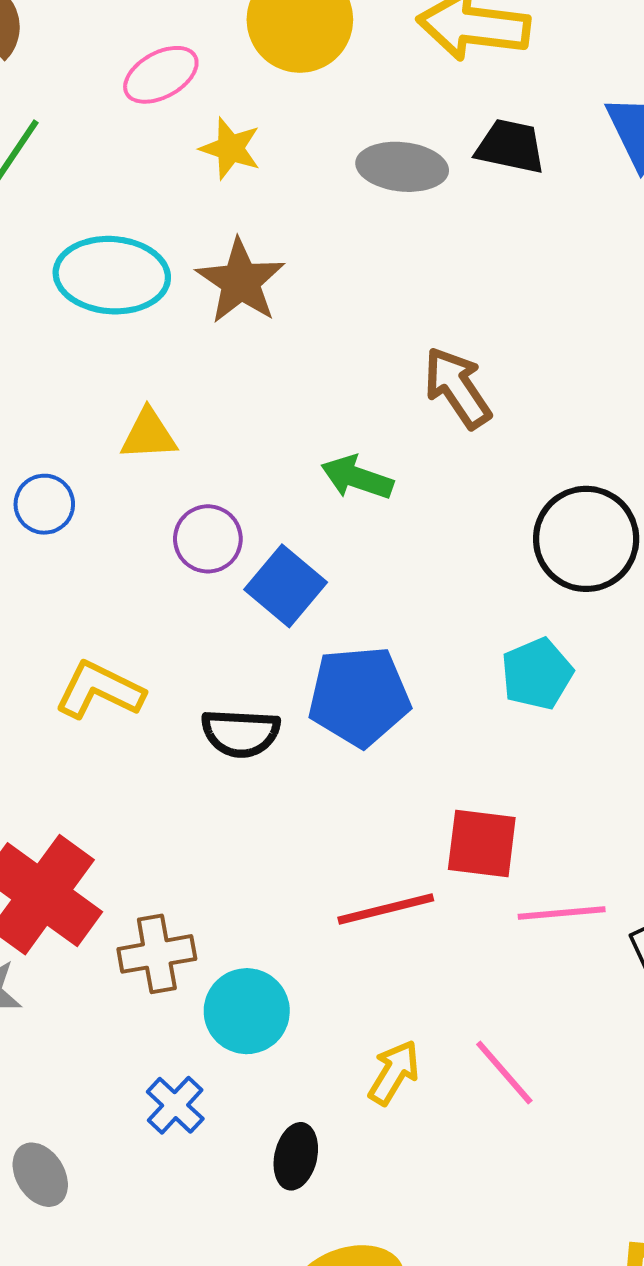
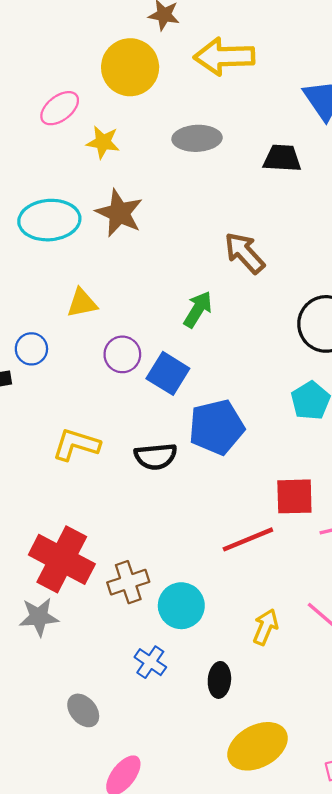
black trapezoid: (510, 146) -> (282, 158), moved
green arrow: (357, 478) -> (198, 309), turned 111

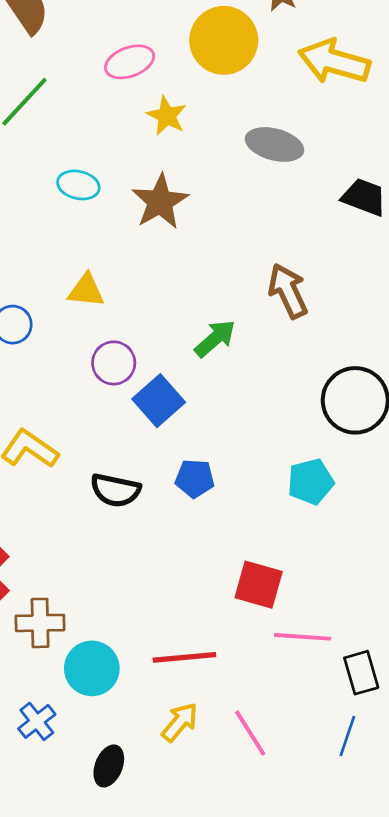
cyan ellipse: (49, 220) -> (78, 185), size x0.6
blue pentagon: (217, 427) -> (195, 478), size x0.6
red line: (248, 539) -> (184, 657), moved

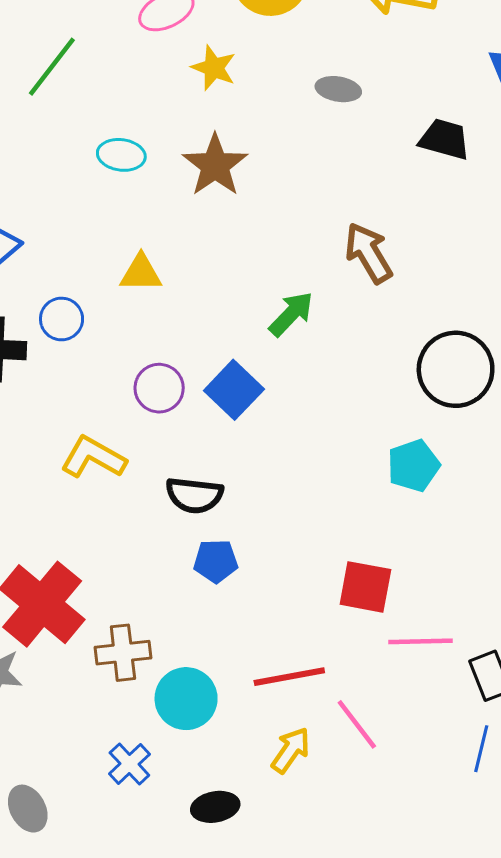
gray ellipse: (275, 144) -> (338, 89), size x0.7
purple circle: (114, 363) -> (159, 388), moved
blue pentagon: (195, 478) -> (216, 561), moved
pink line: (250, 733) -> (357, 724), moved
black ellipse: (109, 766) -> (215, 807), turned 63

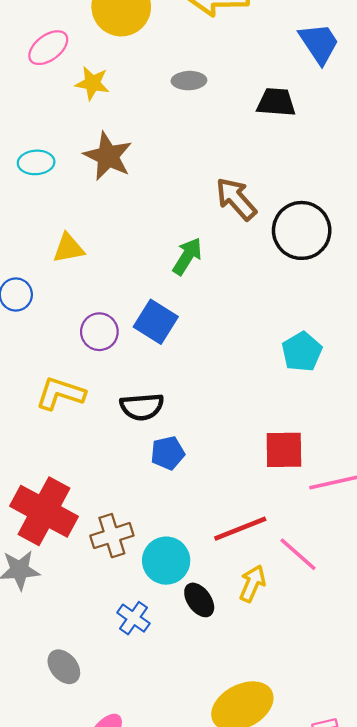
black circle: (456, 369) -> (302, 230), moved
black ellipse: (215, 807) -> (199, 600), moved, turned 76

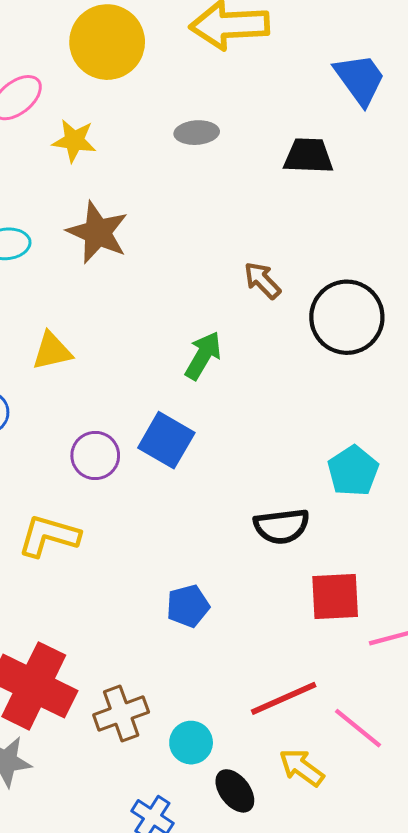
brown arrow: (236, 199) -> (262, 280), size x0.7
black semicircle: (142, 407) -> (282, 526), moved
cyan circle: (166, 561) -> (191, 743), size x0.7
yellow arrow: (252, 584) -> (302, 767), turned -75

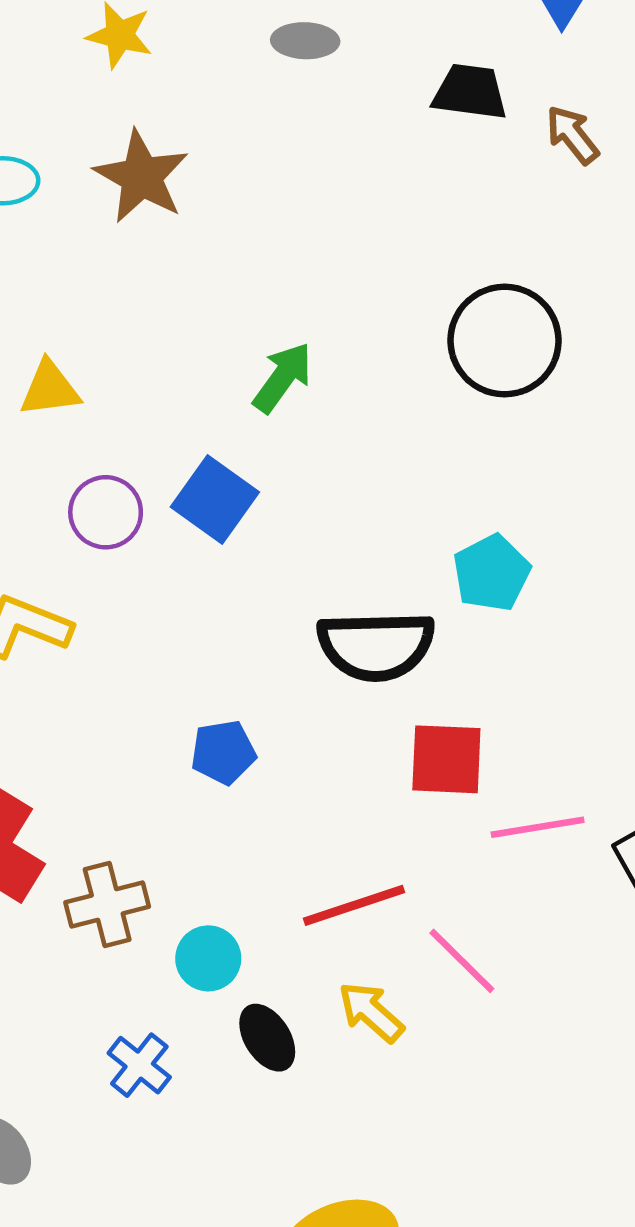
brown arrow: (262, 280) -> (572, 135), moved
yellow triangle: (52, 351) -> (50, 389), moved
black semicircle: (282, 526) -> (376, 646), size x1.4

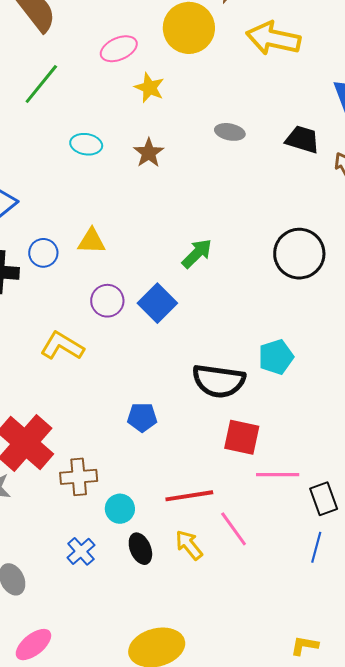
gray ellipse: (305, 41) -> (230, 132), moved
brown star: (141, 177) -> (149, 153), size x0.7

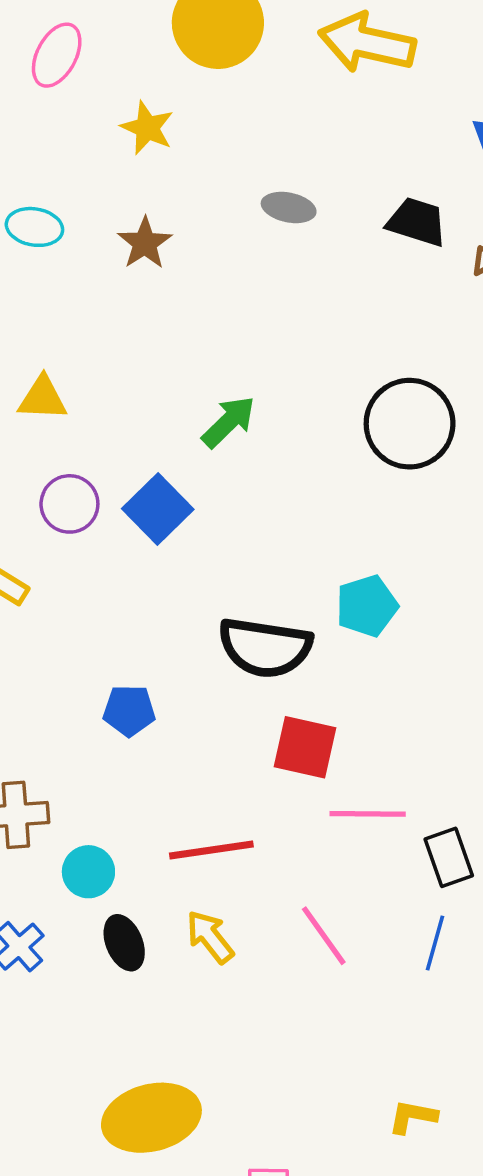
pink ellipse: (119, 49) -> (57, 55), moved, turned -39
pink line: (234, 529) -> (324, 936), moved

